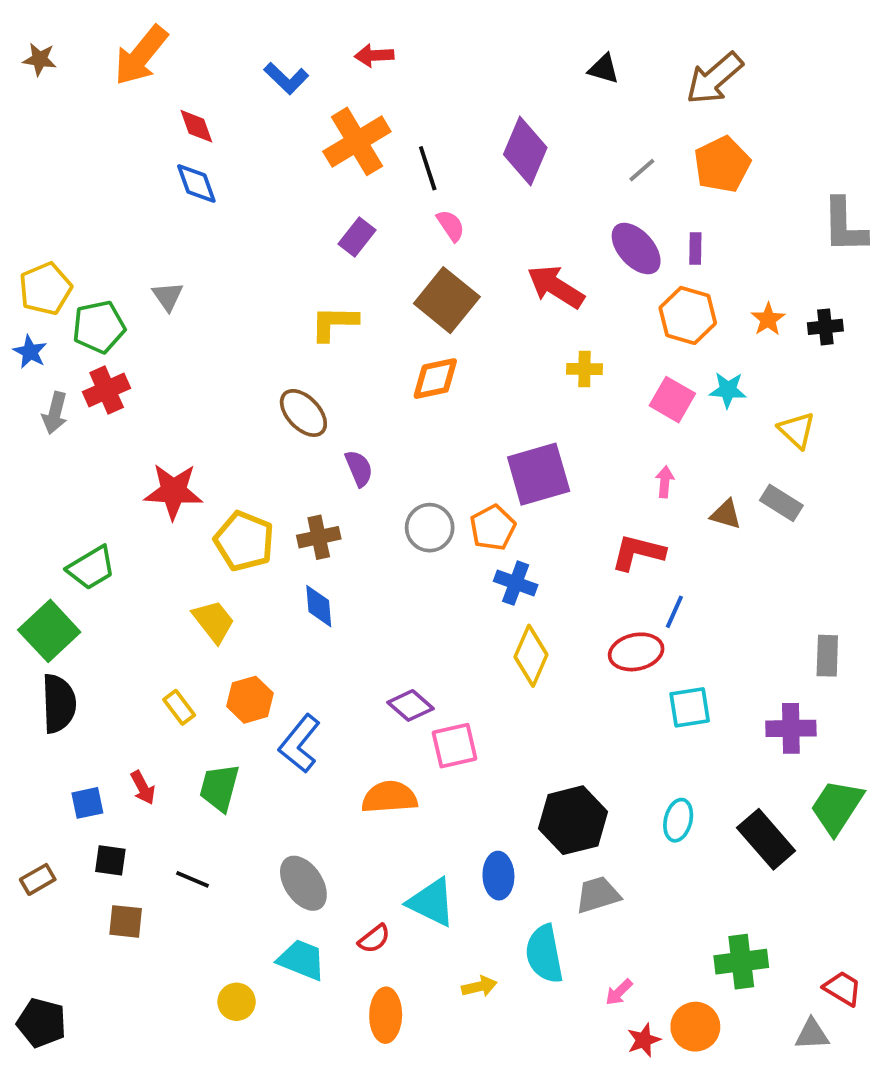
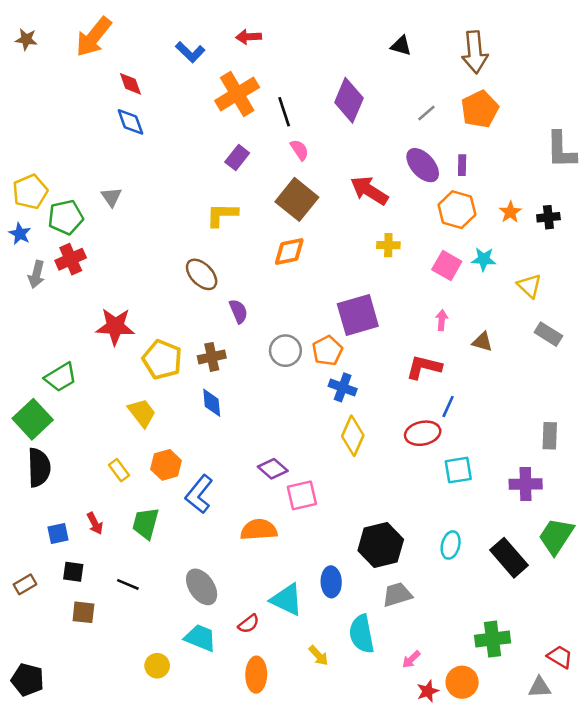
brown arrow: (714, 78) -> (475, 52), turned -54
gray rectangle: (781, 503) -> (548, 334), moved
yellow arrow: (479, 986) -> (318, 656), turned 60

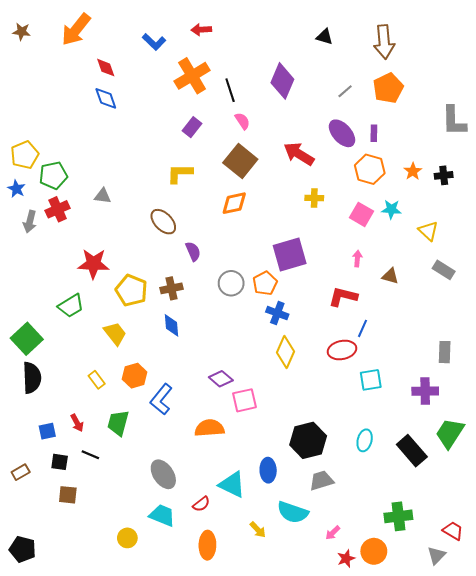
gray triangle: (111, 197) -> (103, 196), moved, turned -48
green trapezoid: (61, 377) -> (71, 306), moved
black line: (128, 584) -> (90, 455), moved
cyan semicircle: (362, 634) -> (293, 512), turned -60
gray triangle: (540, 687) -> (436, 555), turned -42

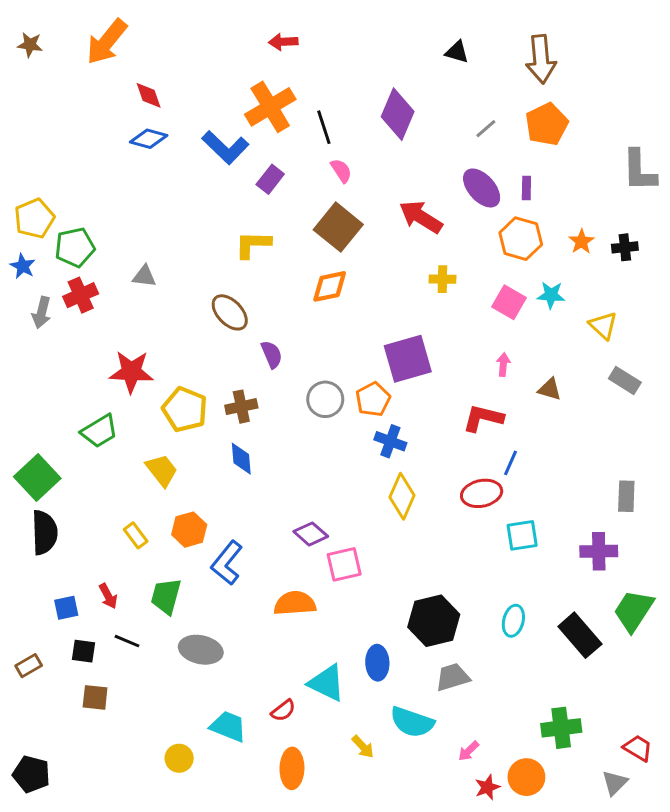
blue L-shape: (154, 42) -> (225, 147), moved, size x1.4
blue diamond: (106, 98) -> (149, 139), turned -55
gray ellipse: (163, 474) -> (201, 650), moved, turned -44

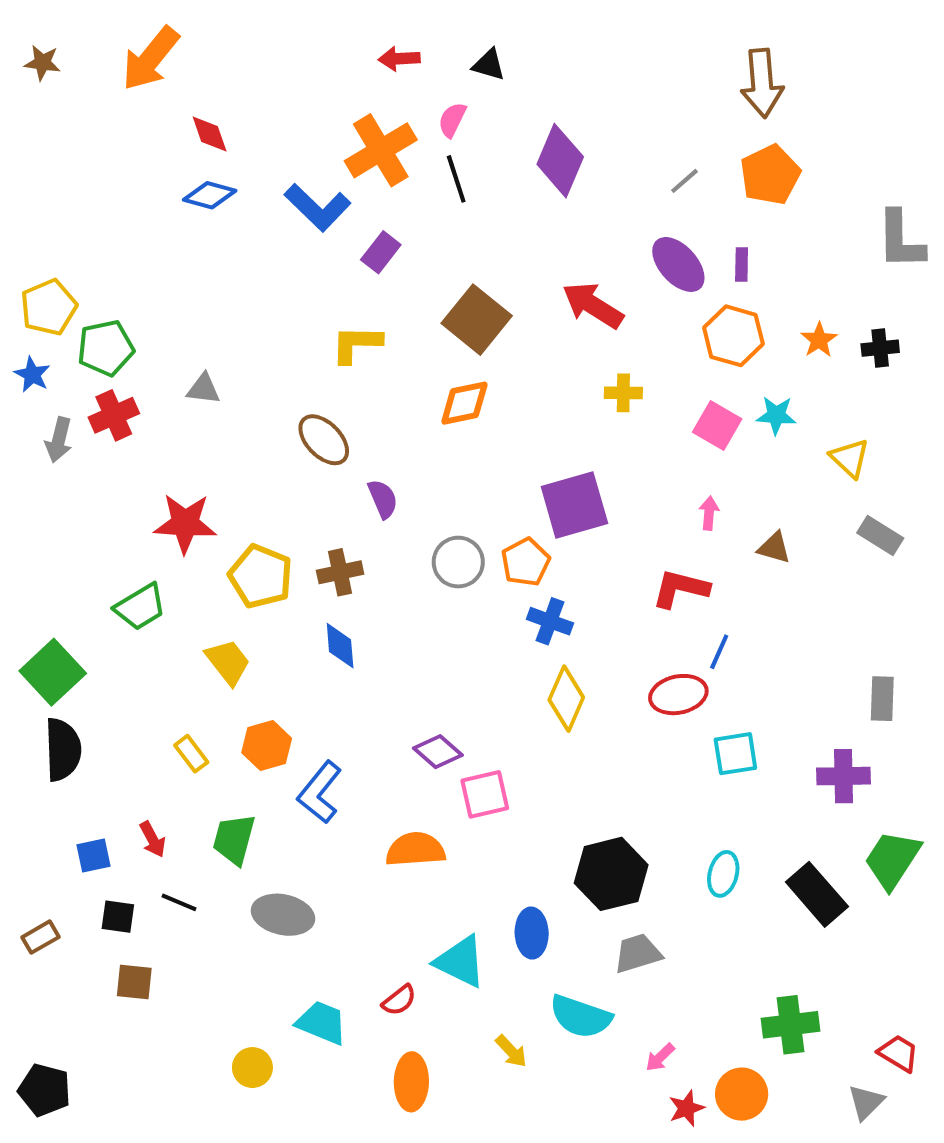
black triangle: (457, 52) -> (489, 65), moved
pink semicircle: (341, 171) -> (452, 120), moved, turned -120

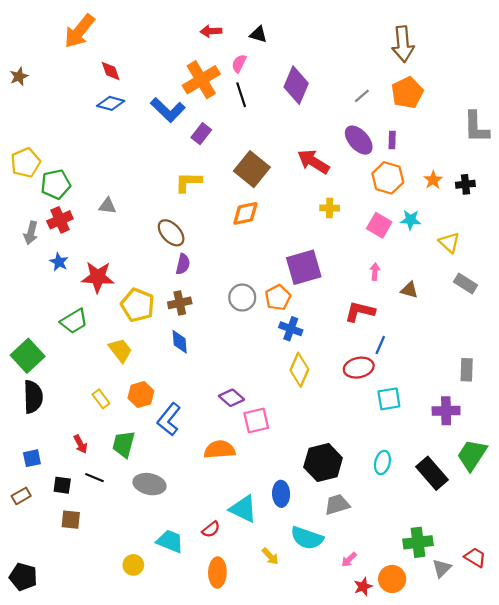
brown star: (42, 63) -> (19, 76), moved, turned -30
blue star: (32, 375) -> (59, 262), moved
purple semicircle: (383, 499) -> (183, 264), moved, turned 36
blue square: (93, 856) -> (32, 458), moved
gray triangle: (866, 1102) -> (442, 568), moved

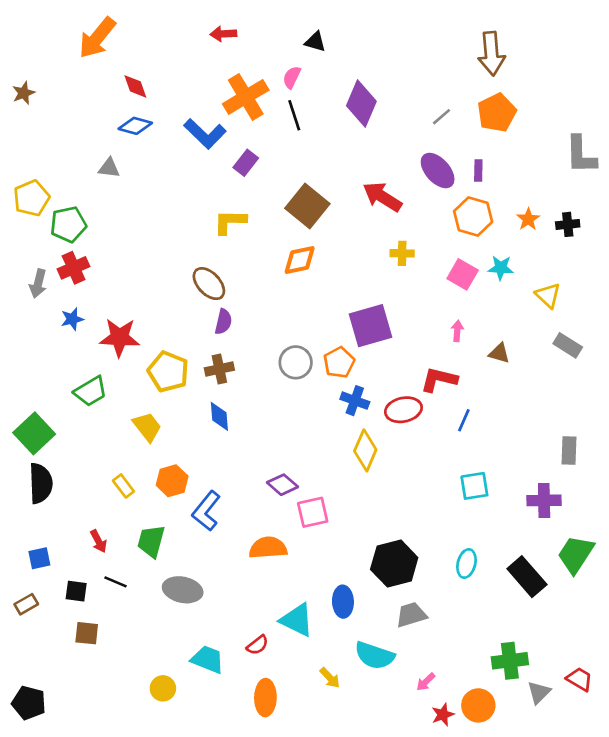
red arrow: (211, 31) -> (223, 34), moved
gray triangle: (107, 206) -> (109, 168), moved
blue star: (59, 262) -> (72, 319), turned 30
red ellipse: (359, 368) -> (403, 410), moved

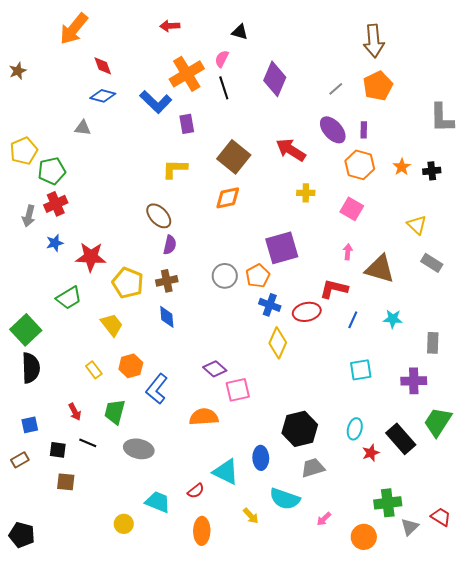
purple rectangle: (246, 163) -> (187, 124), turned -48
cyan star: (501, 268) -> (393, 319), moved
brown triangle: (499, 353) -> (380, 269), size x1.8
red star: (443, 715) -> (371, 453), moved

